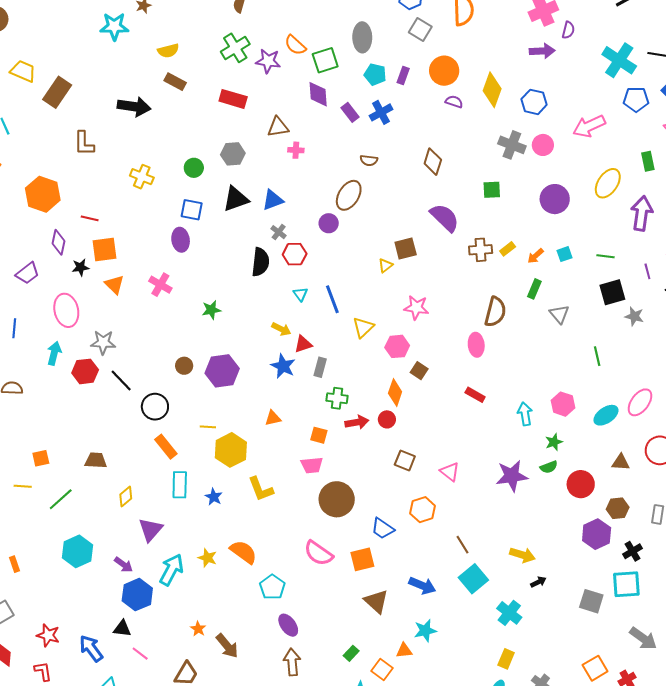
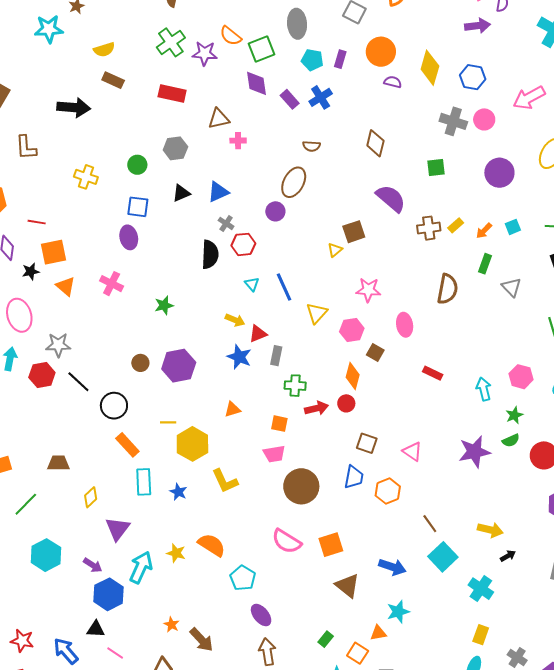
black triangle: (236, 199) -> (181, 193), size x0.7
pink ellipse: (476, 345) -> (405, 325), moved
blue trapezoid: (383, 528) -> (354, 477), moved, turned -110

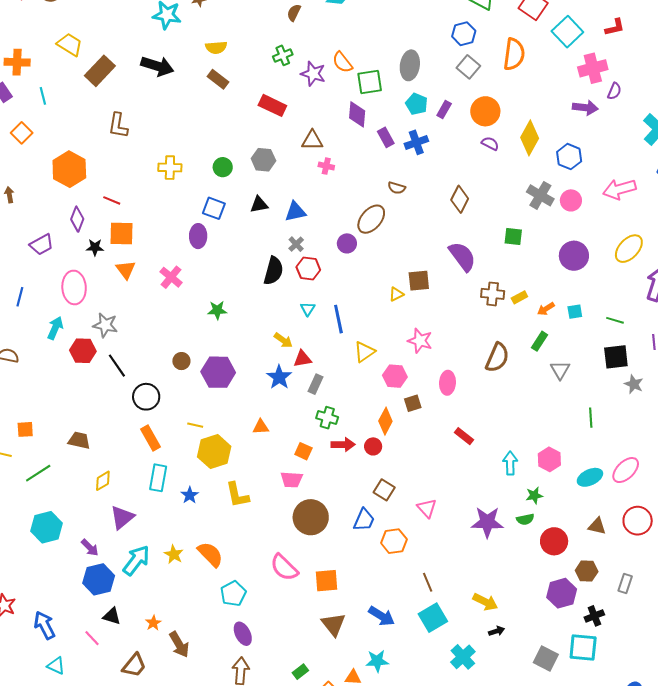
green cross: (171, 42) -> (283, 55), size x0.7
black arrow: (74, 108) -> (157, 66), moved
yellow cross: (86, 177) -> (170, 168), turned -30
brown square: (375, 353) -> (413, 403), turned 30
black triangle: (96, 629) -> (112, 616), moved

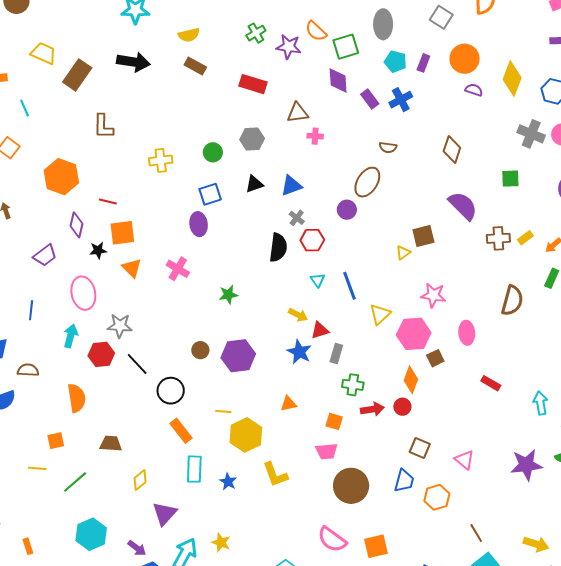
blue square: (214, 208) -> (210, 194), turned -30
pink hexagon: (395, 376) -> (414, 334), size x1.4
orange semicircle: (210, 554) -> (77, 398), moved, turned 44

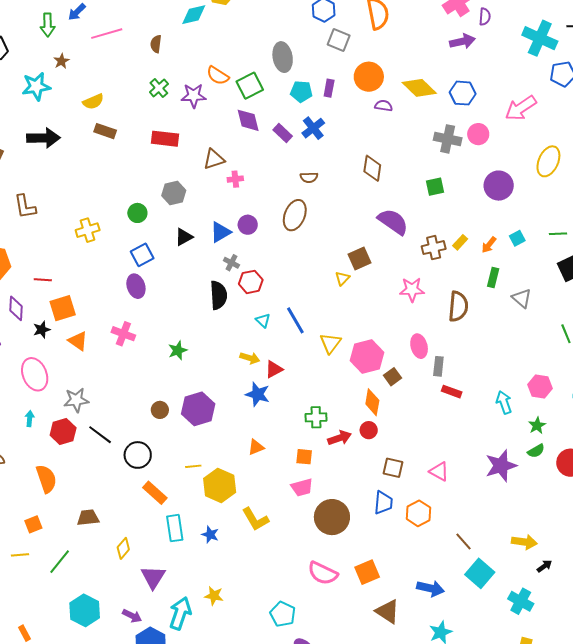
yellow diamond: (512, 79) -> (419, 88), turned -56
purple circle: (347, 210) -> (248, 225), moved
pink star: (433, 295) -> (412, 290), moved
cyan arrow: (71, 336) -> (30, 419), size x0.7
gray rectangle: (336, 354) -> (438, 366), moved

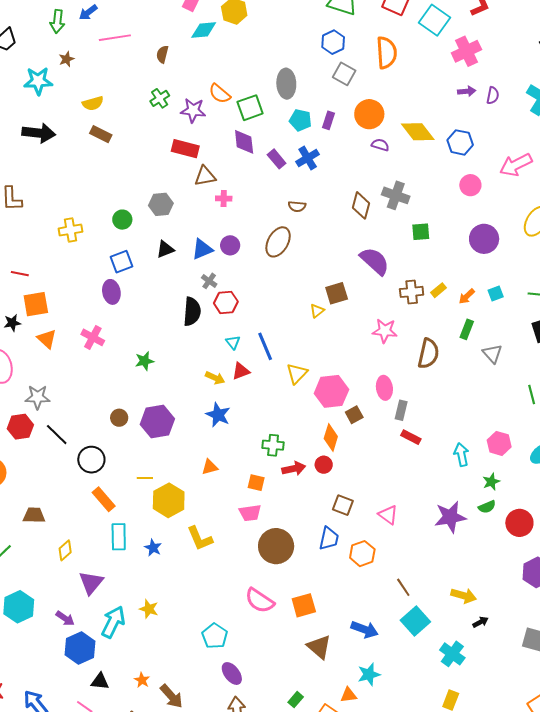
purple semicircle: (485, 17) -> (493, 95), moved
purple arrow: (462, 41) -> (467, 91), size x0.7
red rectangle: (165, 139) -> (185, 149), moved
gray cross: (448, 139) -> (396, 195), moved
red triangle: (274, 369) -> (241, 371), moved

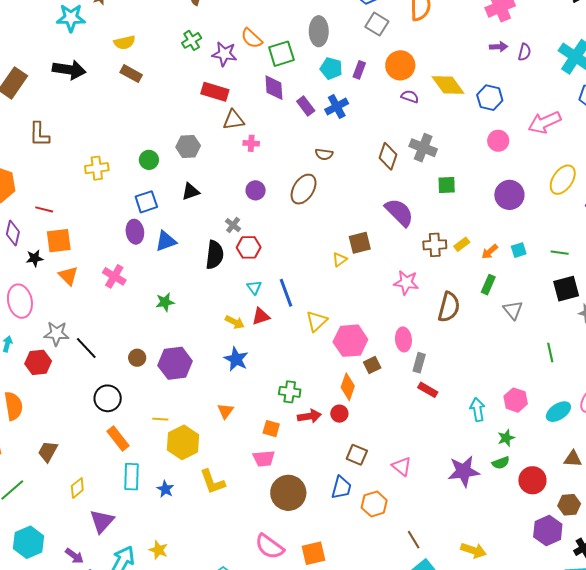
blue triangle: (202, 249) -> (166, 241), moved
black line: (57, 435) -> (86, 348), moved
orange triangle: (210, 467) -> (225, 411), turned -42
brown trapezoid: (34, 515) -> (48, 451), turned -65

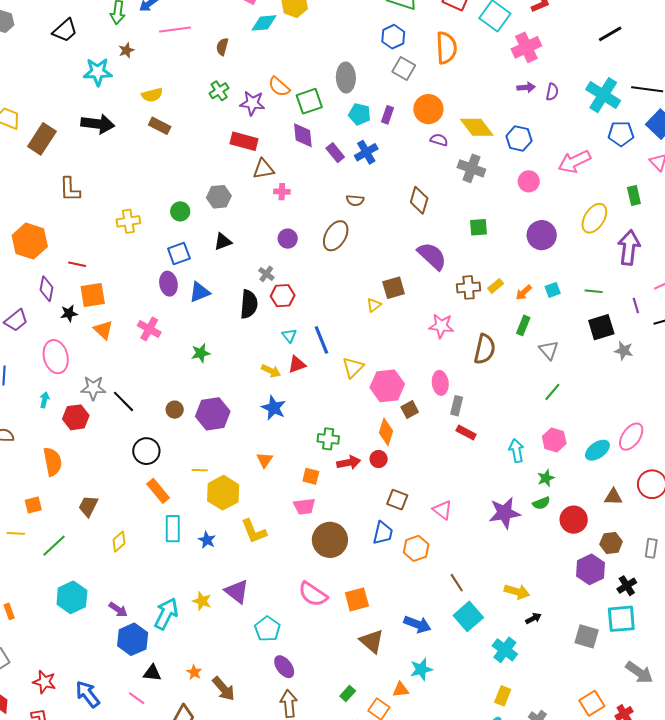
gray cross: (423, 148) -> (471, 168), moved
green line: (550, 352) -> (552, 392), moved, turned 54
purple triangle: (102, 521) -> (237, 591), moved, turned -32

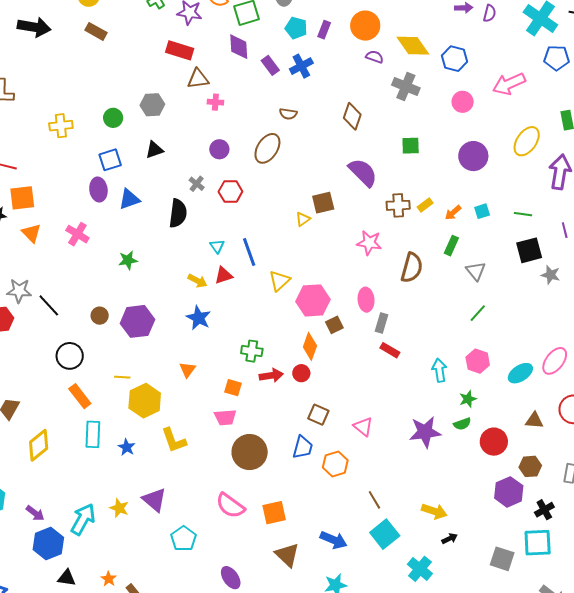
red hexagon: (283, 296) -> (230, 192), moved
yellow diamond: (119, 542) -> (39, 445), size x1.5
purple ellipse: (284, 667) -> (231, 578), moved

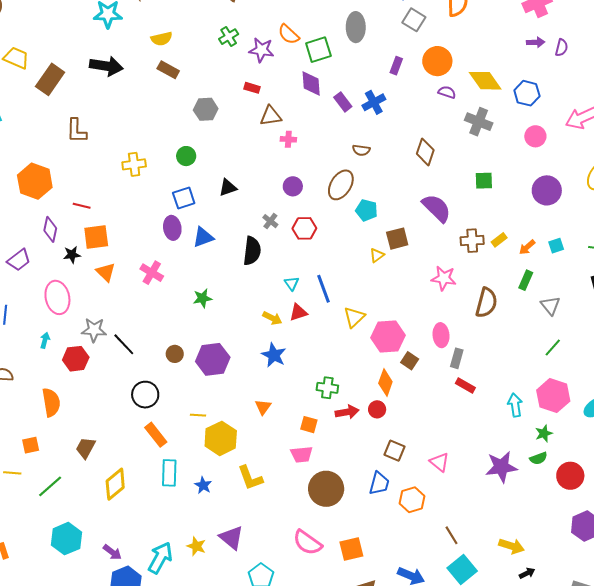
cyan pentagon: (296, 28) -> (367, 210), moved
red rectangle: (180, 50) -> (252, 88), size x0.6
gray hexagon: (152, 105) -> (206, 109), moved
brown square: (334, 325) -> (410, 361), turned -30
pink hexagon: (478, 361) -> (553, 396), size x1.4

